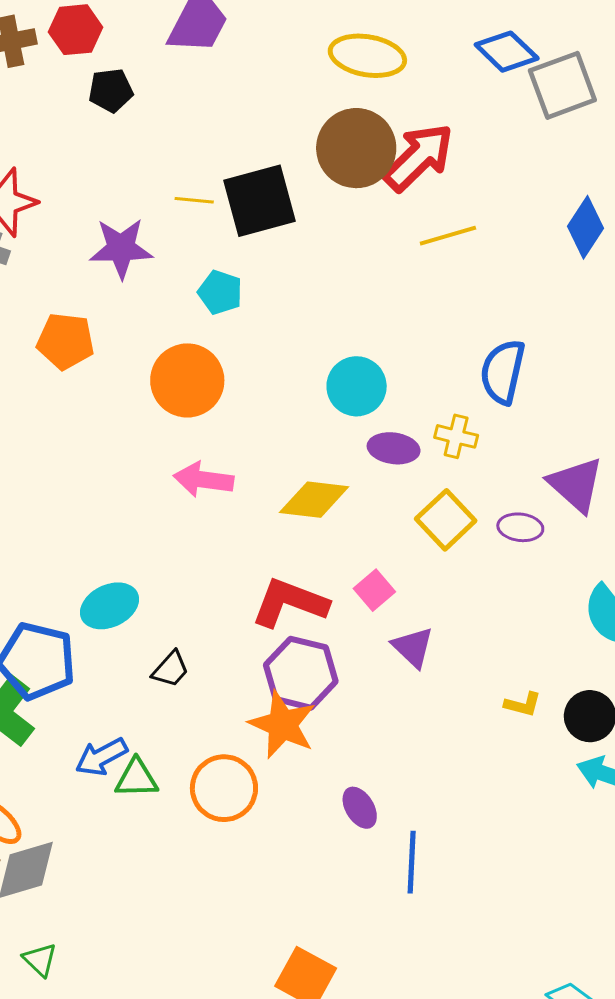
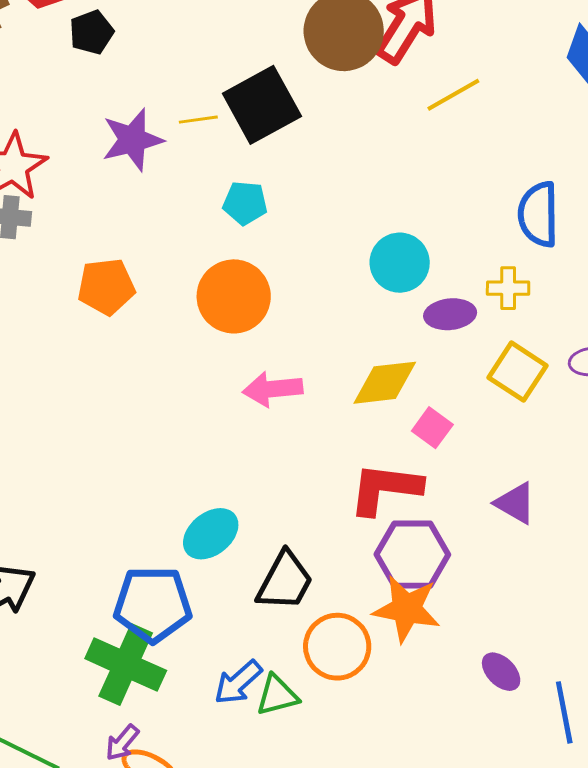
purple star: (121, 248) -> (132, 140), moved
pink square: (374, 590) -> (432, 428), moved
black trapezoid: (171, 669) -> (285, 581), size x1.6
orange circle: (224, 788) -> (337, 647), moved

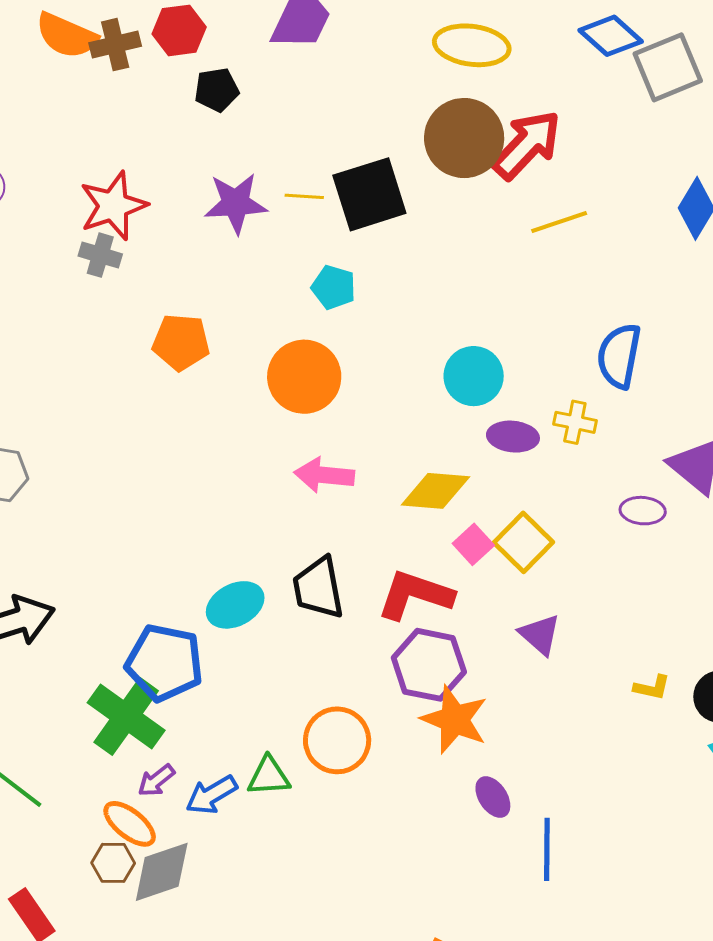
yellow square: (518, 372) -> (523, 542), moved
black trapezoid: (285, 581) -> (318, 588), moved, turned 130
orange star: (407, 609) -> (455, 720), moved
blue arrow: (238, 682) -> (212, 795), moved
purple arrow: (122, 743) -> (156, 780), moved

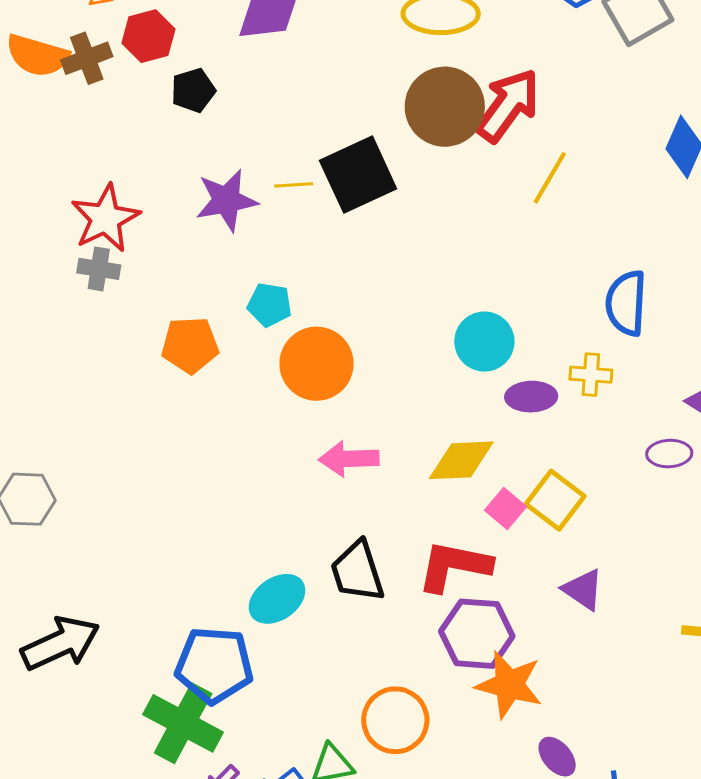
yellow line: (559, 222) -> (550, 178), turned -34
cyan pentagon: (334, 287) -> (270, 305), moved

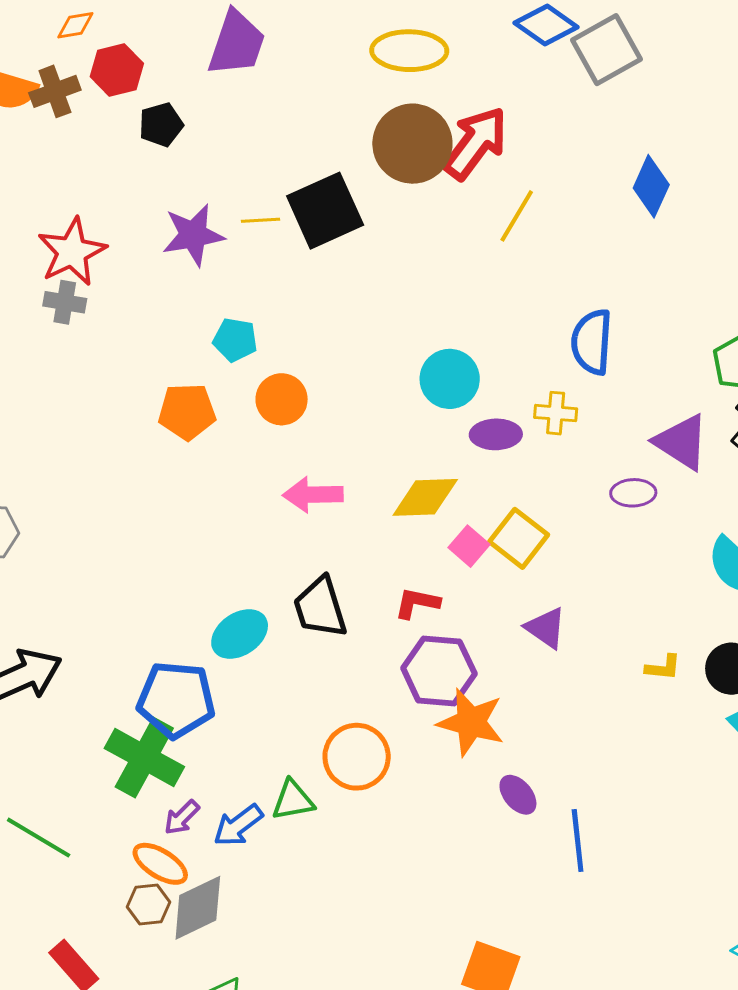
orange pentagon: (190, 345) -> (187, 412), moved
orange circle: (317, 364) -> (282, 399), size x0.7
red L-shape: (454, 566) -> (417, 603), size x0.6

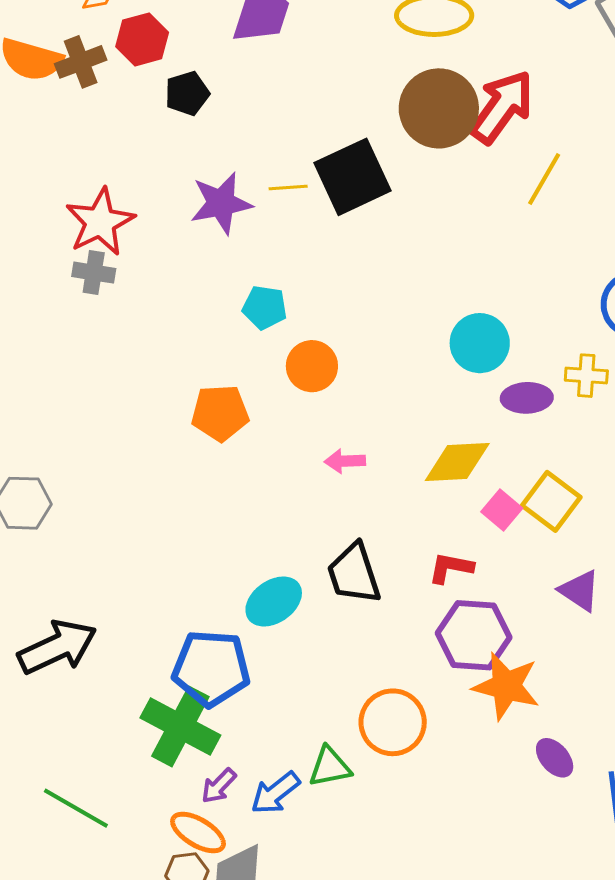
orange pentagon: (187, 412) -> (220, 413), moved
pink arrow: (313, 495) -> (345, 461), size x0.7

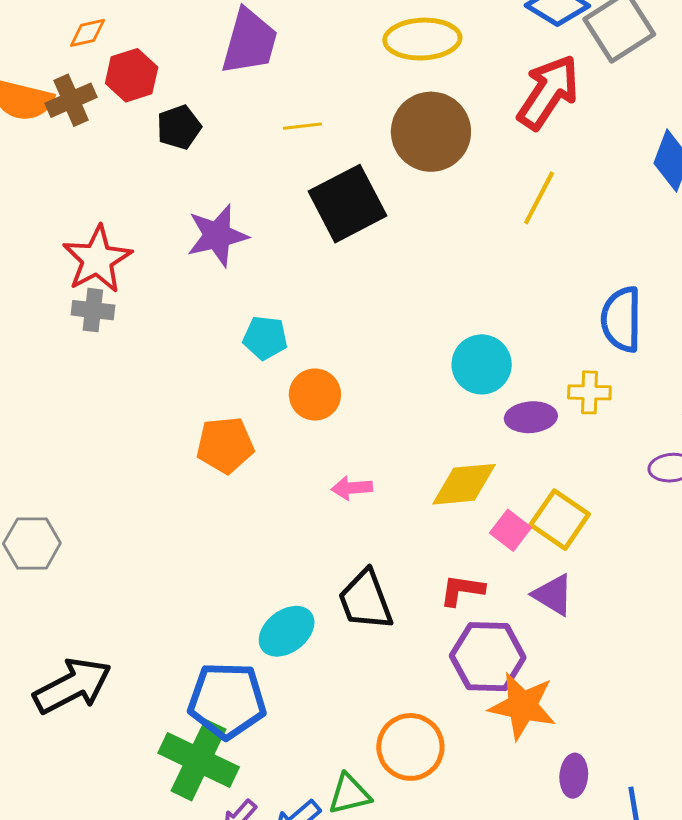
red arrow: (502, 107) -> (548, 92), moved
yellow line: (288, 187) -> (302, 126), moved
purple triangle: (580, 591) -> (553, 595), moved
purple ellipse: (555, 758) -> (574, 776), turned 48

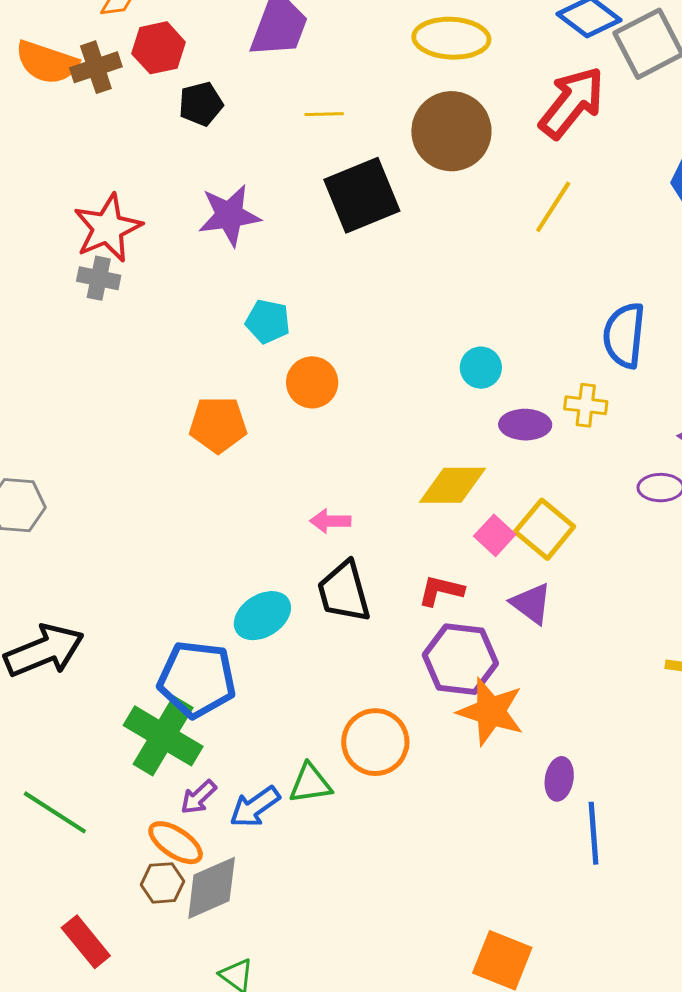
cyan circle: (482, 364) -> (481, 368), size x0.7
pink arrow: (352, 488) -> (330, 521), moved
purple ellipse: (574, 776) -> (559, 779), moved

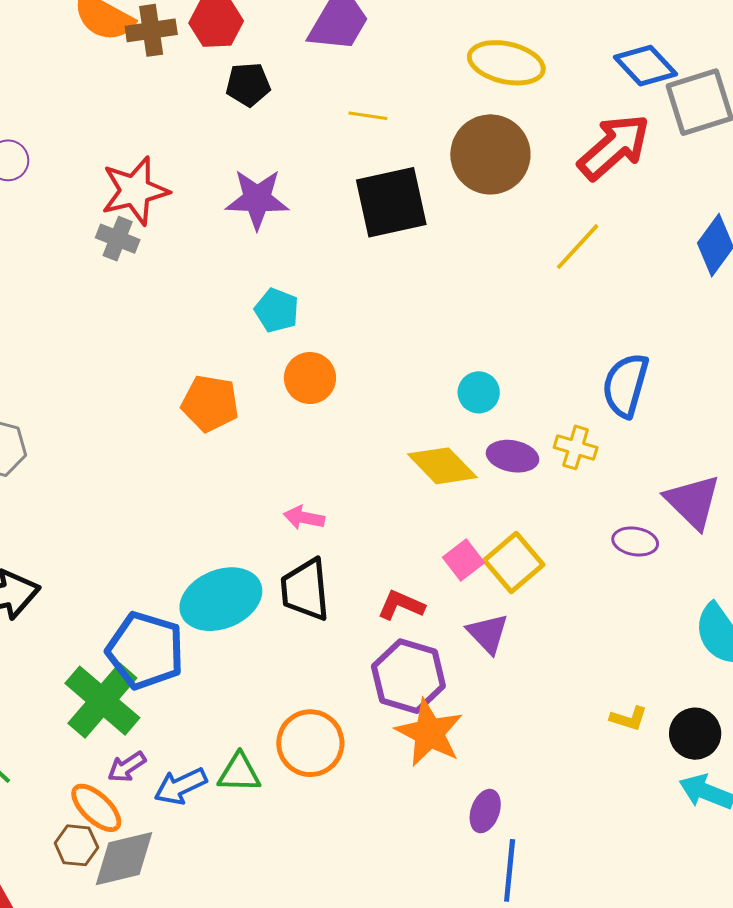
yellow diamond: (453, 485) -> (442, 466), moved, turned 36
cyan ellipse: (262, 616) -> (221, 599), size x1.4

